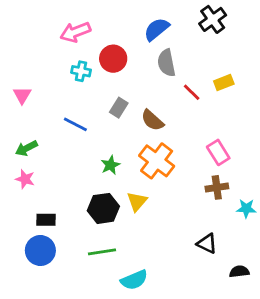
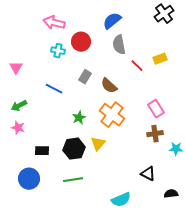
black cross: (213, 19) -> (164, 14), moved
pink arrow: (75, 32) -> (54, 23), turned 35
black rectangle: (46, 220) -> (42, 151), moved
cyan semicircle: (134, 280) -> (121, 200), moved

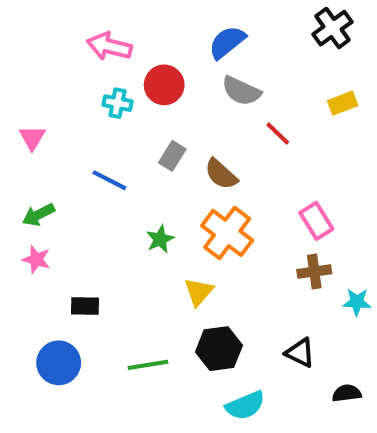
gray semicircle: (119, 45) -> (241, 91), turned -54
yellow rectangle: (160, 59) -> (343, 103), moved
black hexagon: (74, 149) -> (219, 349), moved

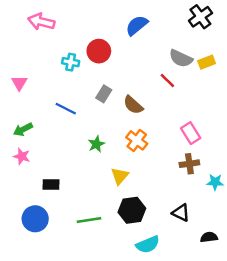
pink arrow: (109, 46) -> (41, 22), moved
gray semicircle: (241, 91) -> (181, 58), moved
orange cross: (227, 233) -> (137, 140), size x0.7

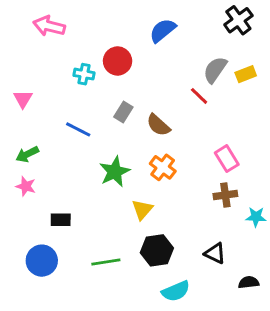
gray semicircle: (181, 58) -> (215, 70), turned 100
green star: (96, 144) -> (115, 172), size x1.5

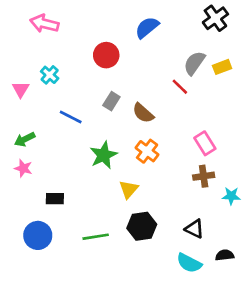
cyan cross: (84, 74) -> (50, 75), moved, turned 30
cyan semicircle: (176, 291) -> (189, 263), moved, turned 50

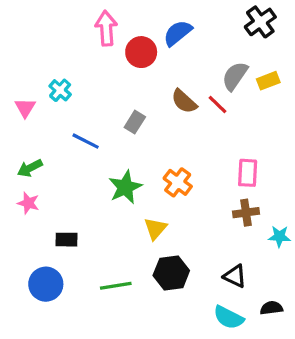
pink arrow: (44, 24) -> (106, 28), moved, turned 72
red circle: (106, 55) -> (141, 52), moved
brown semicircle: (143, 113) -> (184, 101), moved
pink rectangle: (205, 143) -> (248, 173), turned 35

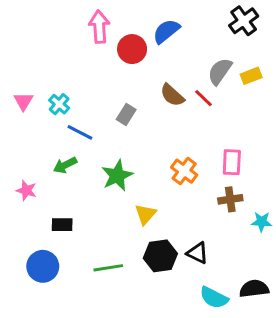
cyan cross: (60, 90) -> (59, 104), moved
green arrow: (30, 168) -> (65, 165), moved
orange cross: (178, 182) -> (184, 171), moved
black triangle: (235, 276) -> (198, 253), moved
black semicircle: (271, 308) -> (254, 289), size x1.4

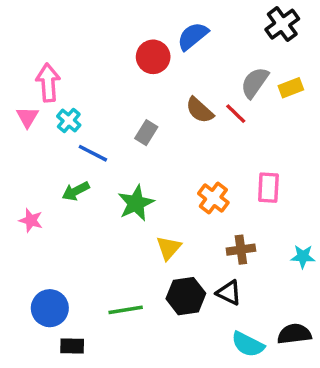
pink arrow: (99, 27) -> (48, 83), moved
brown cross: (230, 199) -> (241, 250), moved
black rectangle: (62, 225) -> (72, 346), moved

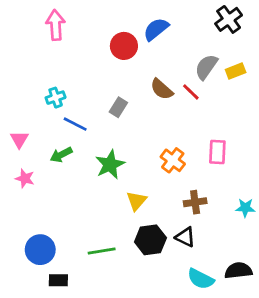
pink arrow: (48, 83) -> (56, 25), moved
pink triangle: (27, 117) -> (19, 139), moved
cyan cross: (69, 121) -> (56, 98), turned 30

